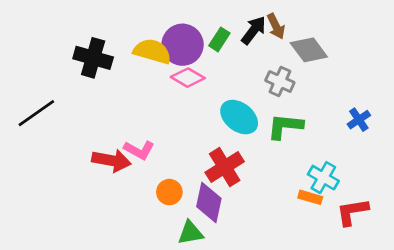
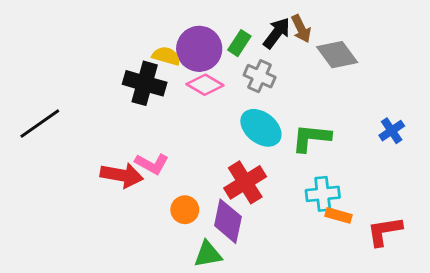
yellow semicircle: (152, 51) -> (166, 56), size x0.7
black cross: (93, 58) -> (145, 83), moved
gray cross: (280, 82) -> (260, 76), moved
cyan cross: (323, 178) -> (323, 194), moved, turned -36

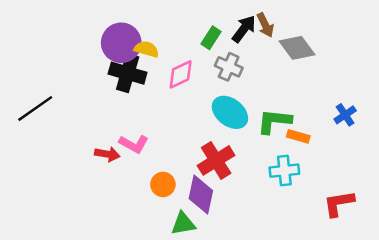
purple circle: (199, 49) -> (121, 43), moved
pink diamond: (205, 85) -> (181, 74), turned -56
red arrow: (122, 175) -> (107, 154), size x0.7
orange rectangle: (339, 215) -> (298, 136), moved

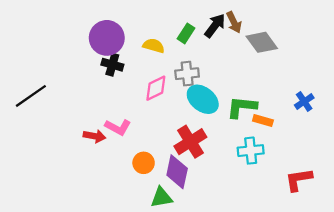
yellow semicircle: (146, 49) -> (154, 46), moved
gray cross: (229, 67) -> (187, 74), moved, turned -30
black cross: (128, 73) -> (112, 65), size x0.7
pink diamond: (181, 74) -> (156, 88), moved

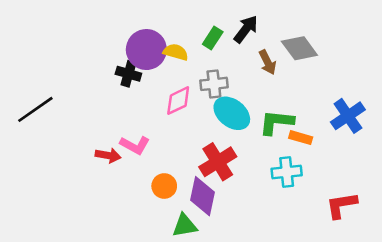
brown arrow: (234, 22) -> (268, 62), moved
purple circle: (107, 38) -> (146, 50), moved
blue cross: (304, 101) -> (348, 116), size x1.5

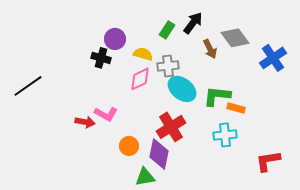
purple circle: (146, 50) -> (115, 39), size x0.7
yellow semicircle: (176, 52) -> (143, 54), moved
blue cross: (348, 116) -> (273, 58), moved

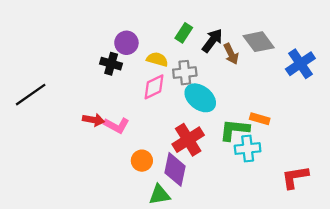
black arrow: (193, 23) -> (212, 41), moved
green L-shape: (217, 96) -> (234, 130), moved
red arrow: (85, 122) -> (93, 120), moved

